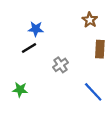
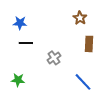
blue star: (36, 29) -> (20, 23), moved
black line: (29, 48) -> (26, 43), turned 32

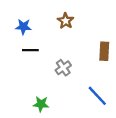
brown star: (80, 18) -> (66, 21), moved
green star: (18, 80) -> (41, 104), moved

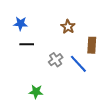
brown star: (66, 21) -> (68, 27), moved
blue line: (97, 96) -> (78, 64), moved

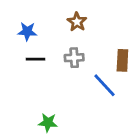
brown star: (68, 27) -> (77, 22), moved
gray cross: (56, 60) -> (74, 58), moved, turned 32

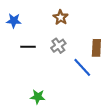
blue star: (27, 31) -> (14, 21), moved
gray cross: (74, 58) -> (58, 46), turned -32

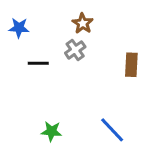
gray cross: (58, 46) -> (75, 50), moved
blue line: (82, 67) -> (112, 130), moved

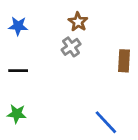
black line: (38, 63) -> (18, 71), moved
green star: (51, 131) -> (17, 114), moved

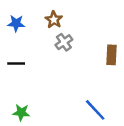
brown star: (78, 22) -> (54, 20), moved
green star: (17, 114) -> (21, 112), moved

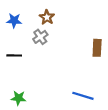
gray cross: (64, 42) -> (40, 37), moved
blue line: (95, 110) -> (83, 96), turned -30

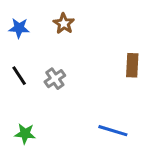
gray cross: (40, 37) -> (55, 79), moved
black line: (14, 55) -> (19, 76), turned 56

